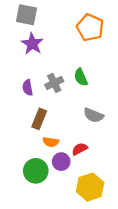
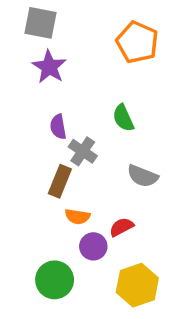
gray cross: (54, 83) -> (83, 151), moved, turned -30
purple semicircle: (28, 88) -> (58, 127), moved
green circle: (36, 171) -> (55, 280), moved

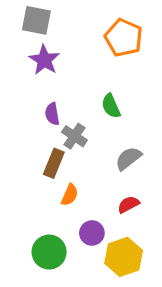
gray semicircle: (143, 176) -> (128, 158), turned 120
orange semicircle: (77, 216) -> (70, 195), turned -75
red semicircle: (121, 227) -> (128, 204), moved
purple circle: (93, 246) -> (92, 233), moved

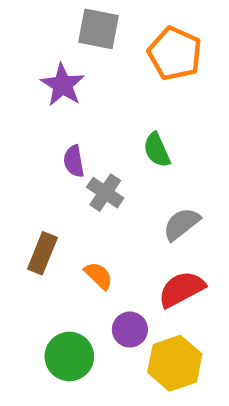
gray square: (36, 20) -> (98, 29), moved
brown rectangle: (54, 163) -> (42, 253), moved
orange semicircle: (70, 195) -> (98, 276), turned -70
red semicircle: (128, 204) -> (182, 289), size x1.5

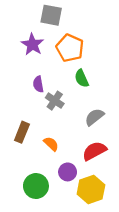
orange pentagon: (175, 53) -> (70, 48), moved

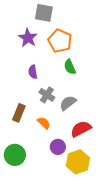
gray cross: (55, 101) -> (47, 95), moved
gray semicircle: (94, 117) -> (68, 103), moved
green circle: (36, 186) -> (15, 155), moved

